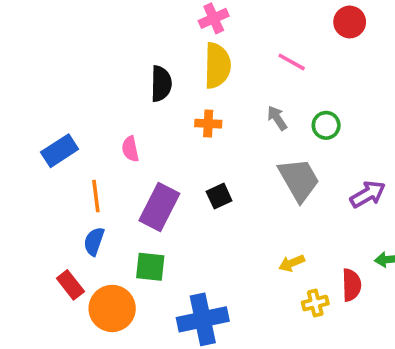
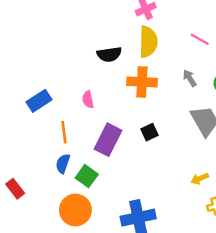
black semicircle: (161, 84) -> (109, 54), turned 80
orange cross: (208, 124) -> (142, 82), size x1.6
green square: (150, 267) -> (87, 176), moved, turned 30
red rectangle: (70, 285) -> (15, 189), moved

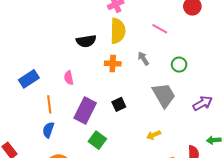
gray arrow: (190, 78) -> (143, 58), moved
orange cross: (142, 82) -> (113, 64), size x0.7
green square: (87, 176) -> (97, 140), moved
yellow arrow: (200, 179) -> (154, 135), moved

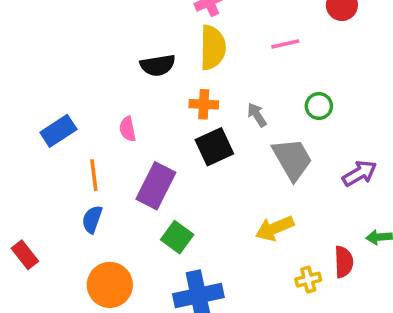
pink line: (160, 29) -> (285, 44), turned -42
gray arrow: (143, 58) -> (257, 115), moved
black square: (119, 104) -> (214, 147), moved, size x1.5
yellow arrow: (154, 135) -> (275, 228), size x1.5

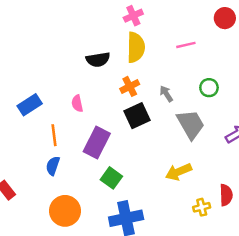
orange cross: (204, 104) -> (130, 86), turned -30

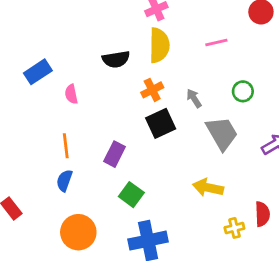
pink semicircle: (77, 103) -> (71, 94), moved
blue rectangle: (30, 105) -> (38, 72), moved
purple rectangle: (97, 143) -> (115, 154), size x0.7
yellow arrow: (178, 172) -> (208, 188), turned 35

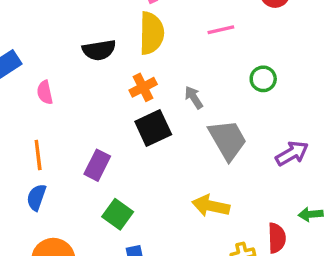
green circle: (243, 91) -> (263, 79), moved

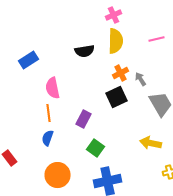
orange cross: (143, 87) -> (121, 73), moved
pink semicircle: (45, 92) -> (53, 88), moved, size x1.5

